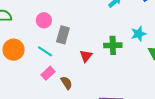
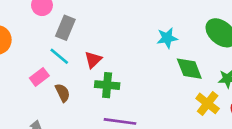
green cross: (113, 45) -> (107, 85), moved
cyan line: (45, 51) -> (59, 56), moved

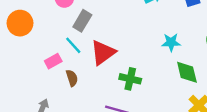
red triangle: (93, 60) -> (103, 52), size x1.6
green cross: (107, 85) -> (130, 79), moved

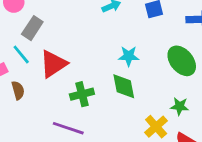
green diamond: (187, 72) -> (124, 86), moved
green cross: (130, 79) -> (82, 94), turned -30

